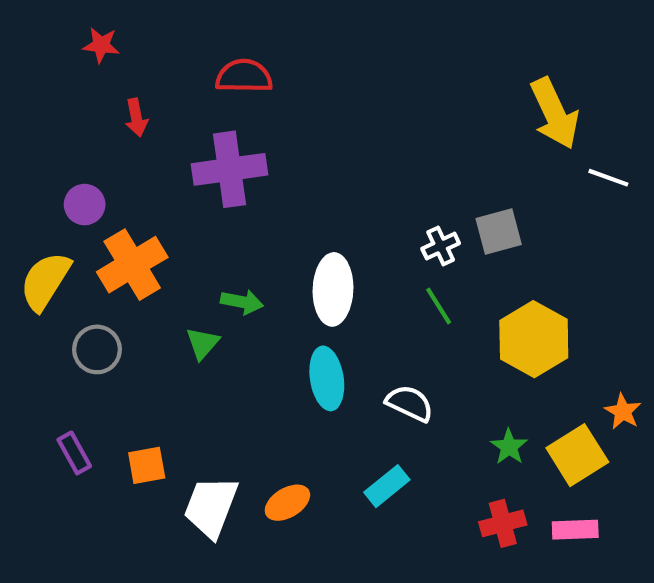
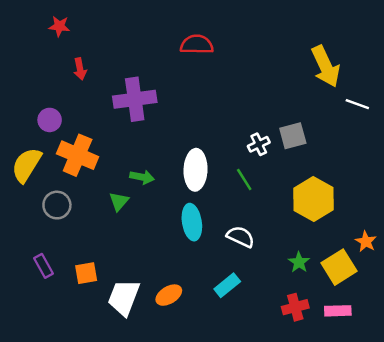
red semicircle: (244, 76) -> (197, 45), moved
orange cross: (132, 265) -> (78, 155), turned -36
green line: (439, 306) -> (244, 180), moved

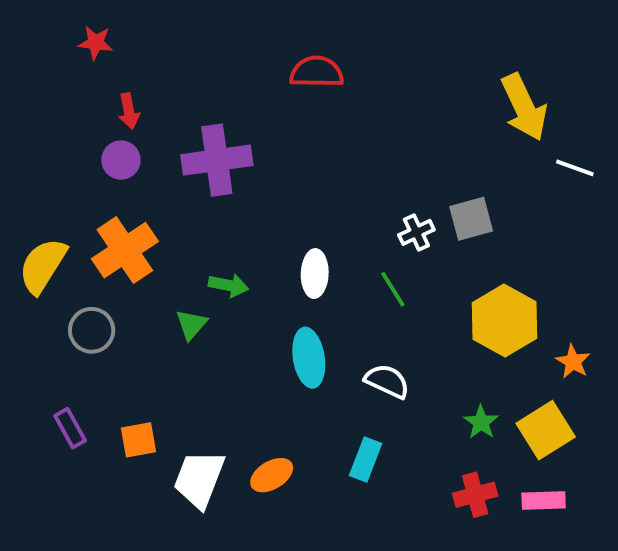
purple circle: (50, 120) -> (121, 160), moved
orange cross: (78, 155) -> (125, 250), turned 33
white ellipse: (196, 170) -> (315, 274), size x0.7
orange star: (366, 242) -> (573, 362), moved
cyan rectangle: (227, 285) -> (366, 459), turned -30

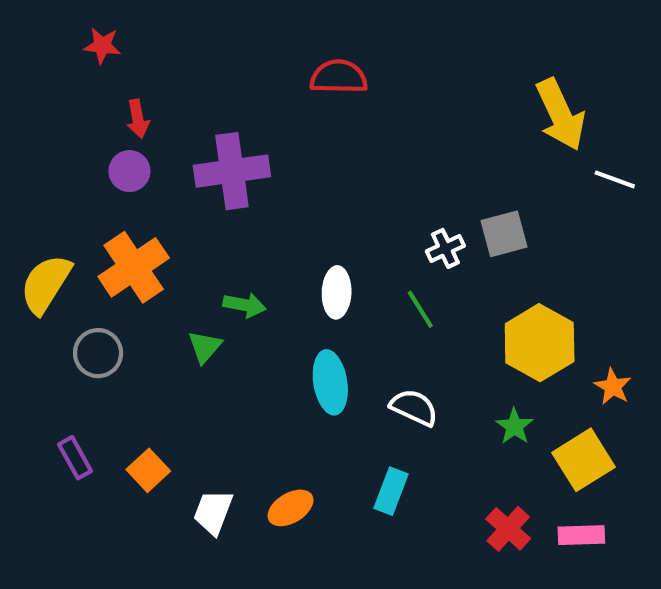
green star: (481, 422) -> (514, 426), moved
orange square: (139, 440) -> (148, 470), turned -33
white trapezoid: (199, 479) -> (213, 512), size x0.7
red cross: (475, 495) -> (508, 529), turned -33

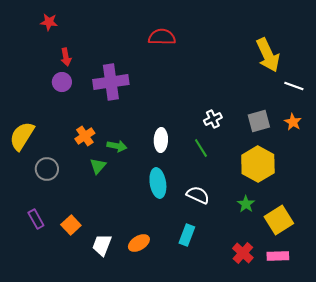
gray square: (504, 234) -> (259, 121), moved
orange cross: (134, 267) -> (85, 136), moved, size x0.6
orange star: (613, 387) -> (293, 122), moved

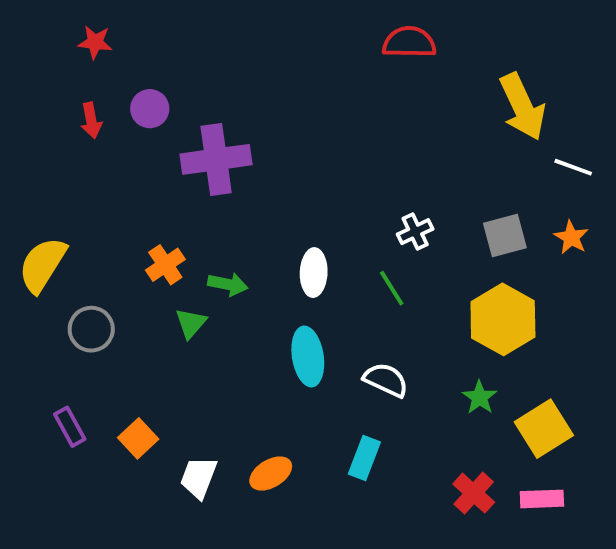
red semicircle: (162, 37) -> (409, 42), moved
red arrow: (66, 57) -> (91, 120), moved
purple circle: (62, 82) -> (150, 109), moved

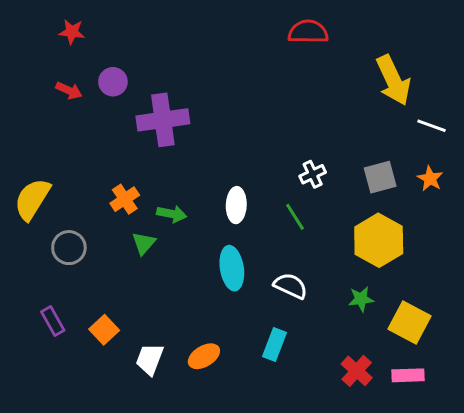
red arrow: (91, 120) -> (69, 91), turned -55
green star: (480, 397) -> (361, 299), turned 30
yellow square: (544, 429) -> (409, 322), turned -30

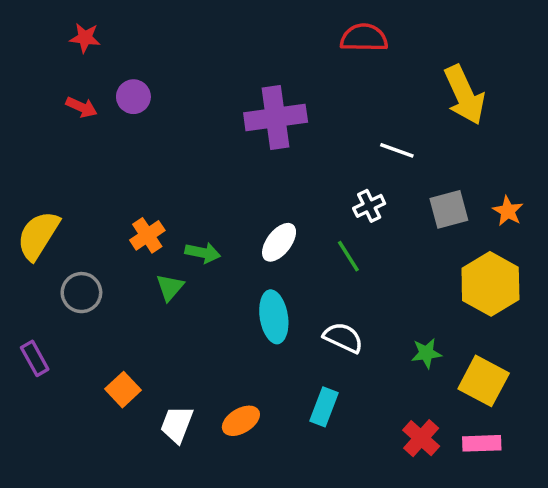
purple cross: (163, 120) -> (276, 117), moved
white line: (432, 126) -> (397, 150), moved
white ellipse: (236, 205) -> (279, 242), turned 36
yellow hexagon: (379, 240) -> (490, 284), moved
purple rectangle: (53, 321) -> (35, 358), moved

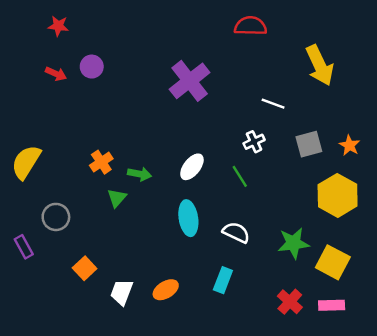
purple cross: (276, 117) -> (190, 81), turned -30
gray circle: (81, 293) -> (56, 217), moved
green star: (426, 353) -> (293, 243), size x1.5

